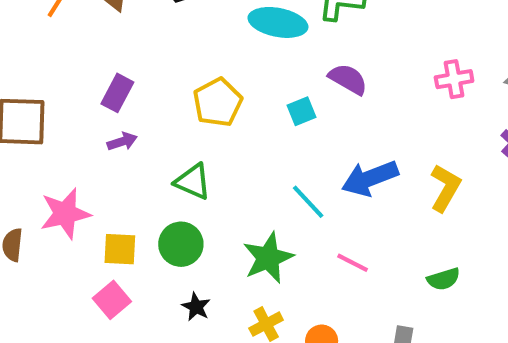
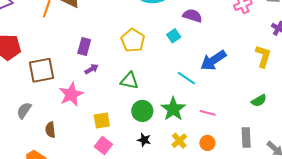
yellow L-shape: (445, 188) -> (263, 56), moved
pink star: (65, 214) -> (71, 94), moved
green circle: (181, 244) -> (142, 111), moved
pink line: (353, 263) -> (208, 113), moved

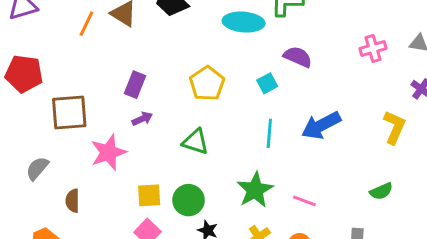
cyan line: (186, 78) -> (269, 133), moved, turned 54
green circle: (142, 111) -> (189, 200), moved

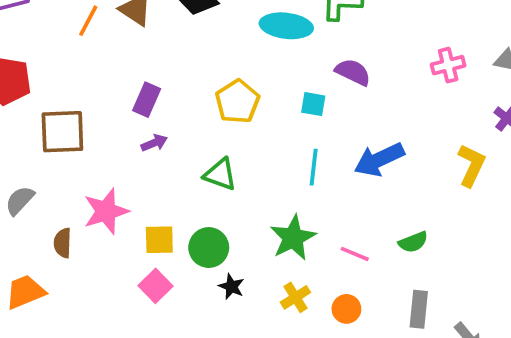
cyan square: (267, 83) -> (313, 104), turned 36
pink star: (108, 152) -> (106, 211), moved
green semicircle: (381, 191) -> (413, 242), moved

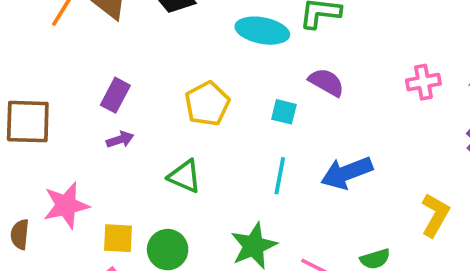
yellow L-shape: (471, 165) -> (435, 215), moved

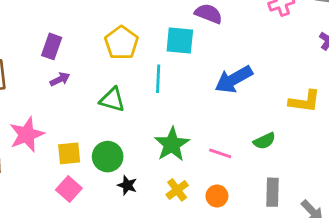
cyan square: (284, 112) -> (180, 40), size x1.5
cyan line: (280, 176) -> (158, 79), moved
yellow L-shape: (435, 215) -> (305, 101), turned 76

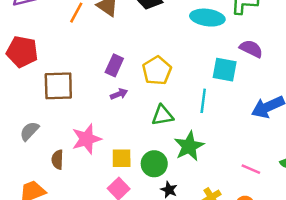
yellow pentagon: (121, 43) -> (157, 71), moved
green triangle: (112, 100) -> (162, 115), turned -30
green star: (172, 144) -> (189, 146), moved

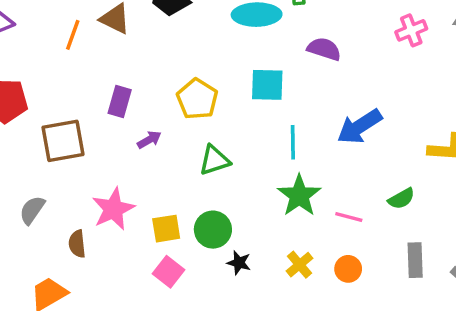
purple rectangle: (114, 65) -> (120, 102), moved
cyan square: (225, 70) -> (267, 85), moved
cyan line: (203, 101) -> (293, 142), moved
green star: (189, 146) -> (299, 195), moved

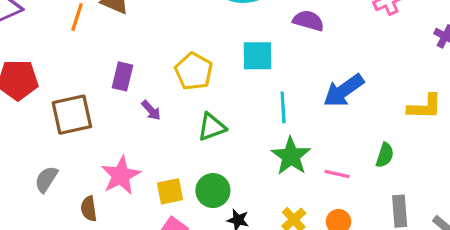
purple arrow: (149, 140) -> (151, 110), turned 80
green semicircle: (401, 199) -> (385, 155), turned -40

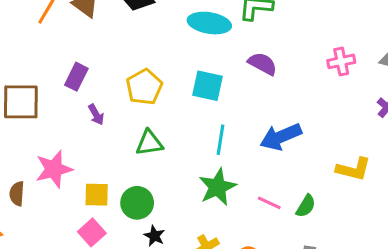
pink line: (337, 174) -> (269, 203), moved

